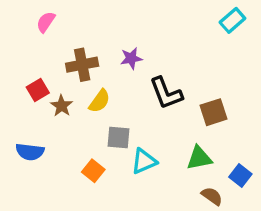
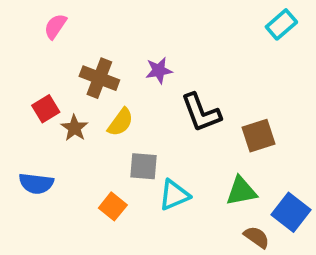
brown cross: (82, 65) -> (99, 78), turned 32
blue square: (240, 176) -> (291, 212), size x1.4

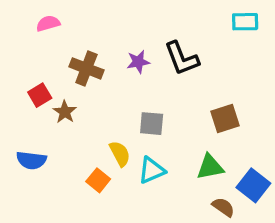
cyan rectangle: (281, 24) -> (245, 22), turned 40
pink semicircle: (55, 26) -> (48, 23), turned 40
black L-shape: (201, 113) -> (182, 58), moved
yellow semicircle: (120, 122) -> (120, 154), moved, turned -64
gray square: (143, 166) -> (152, 124), moved

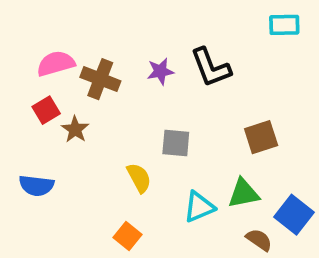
pink semicircle: (48, 23) -> (56, 64), moved, size x1.4
cyan triangle: (152, 170) -> (199, 207), moved
orange square: (98, 180) -> (127, 236), moved

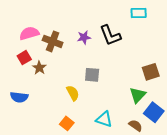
cyan rectangle: (284, 25) -> (139, 13), moved
brown square: (261, 137) -> (151, 72), moved
green triangle: (244, 193) -> (138, 95), moved, turned -36
cyan triangle: (199, 207) -> (104, 119), moved, turned 42

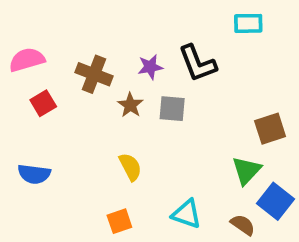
pink semicircle: (29, 33) -> (27, 60), moved
brown star: (39, 68) -> (130, 105), moved
gray square: (92, 75) -> (172, 109), moved
orange square: (67, 123) -> (119, 221), turned 32

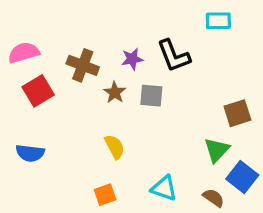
red square: (43, 103) -> (38, 91), size x1.4

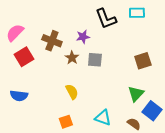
pink semicircle: (24, 53) -> (15, 33), turned -30
black L-shape: (174, 56) -> (106, 19), moved
brown square: (237, 113) -> (143, 61), moved

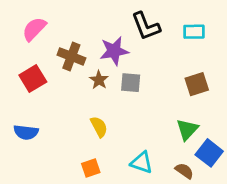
cyan rectangle: (137, 13) -> (194, 32), moved
pink semicircle: (15, 33) -> (34, 29), moved
purple star: (83, 37) -> (114, 51), size x1.5

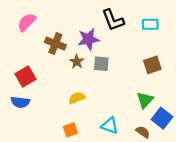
red square: (33, 79) -> (26, 77), moved
yellow semicircle: (99, 127) -> (77, 98), turned -84

